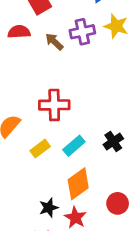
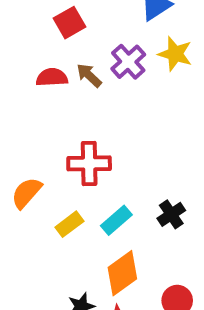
red semicircle: (19, 32) -> (52, 77), moved
purple cross: (82, 32) -> (128, 62), turned -30

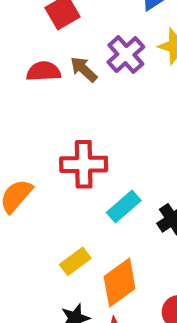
cyan rectangle: (116, 220) -> (124, 206), moved
yellow rectangle: (69, 224) -> (75, 261), moved

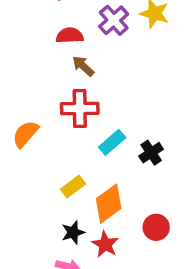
brown arrow: (84, 69) -> (83, 66), moved
red semicircle: (44, 71) -> (70, 36), moved

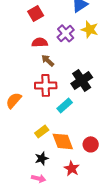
black cross: (151, 153) -> (82, 80), moved, size x1.5
orange diamond: (109, 204) -> (63, 141), turned -75
red circle: (156, 227) -> (91, 144), moved
red star: (105, 244) -> (72, 168), moved

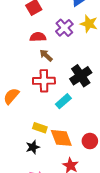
yellow rectangle: (42, 131) -> (40, 128), turned 56
black star: (42, 158) -> (33, 147), moved

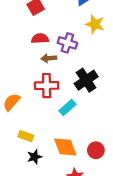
purple cross: (64, 28) -> (67, 43), moved, turned -30
brown arrow: (46, 55) -> (49, 58), turned -48
yellow rectangle: (40, 128) -> (26, 136), moved

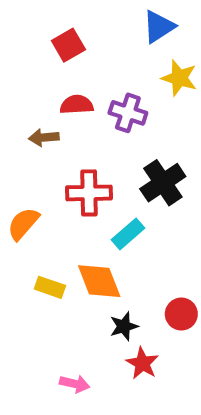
brown arrow: (49, 58) -> (44, 138), moved
orange diamond: (65, 147) -> (99, 281), moved
black star: (35, 157) -> (124, 326), moved

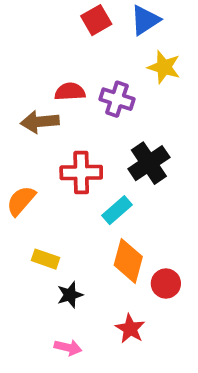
red square: (68, 45) -> (96, 20), moved
brown arrow: (44, 138) -> (40, 122), size x1.4
orange diamond: (99, 281) -> (128, 261), moved, turned 36
black star: (124, 326) -> (70, 295), moved

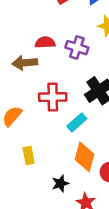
yellow rectangle: (45, 259) -> (29, 156), turned 60
black star: (70, 295) -> (60, 183), moved

